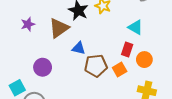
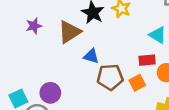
red rectangle: (127, 49) -> (147, 60), turned 64
purple circle: (43, 67) -> (50, 93), moved

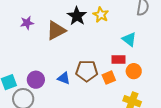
blue triangle: (91, 56) -> (64, 78), moved

